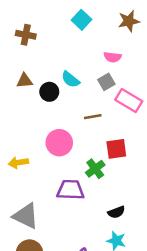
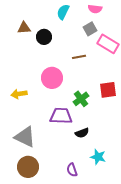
cyan semicircle: (70, 79) -> (63, 12), moved, turned 77
red square: (116, 149) -> (108, 90), moved
black semicircle: (116, 212) -> (82, 133), moved

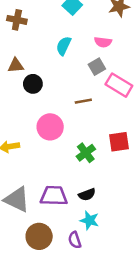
black circle: (44, 37) -> (33, 84), moved
purple trapezoid: (61, 116) -> (54, 196), moved
cyan star: (98, 157) -> (89, 220), moved
brown circle: (28, 167) -> (39, 236), moved

